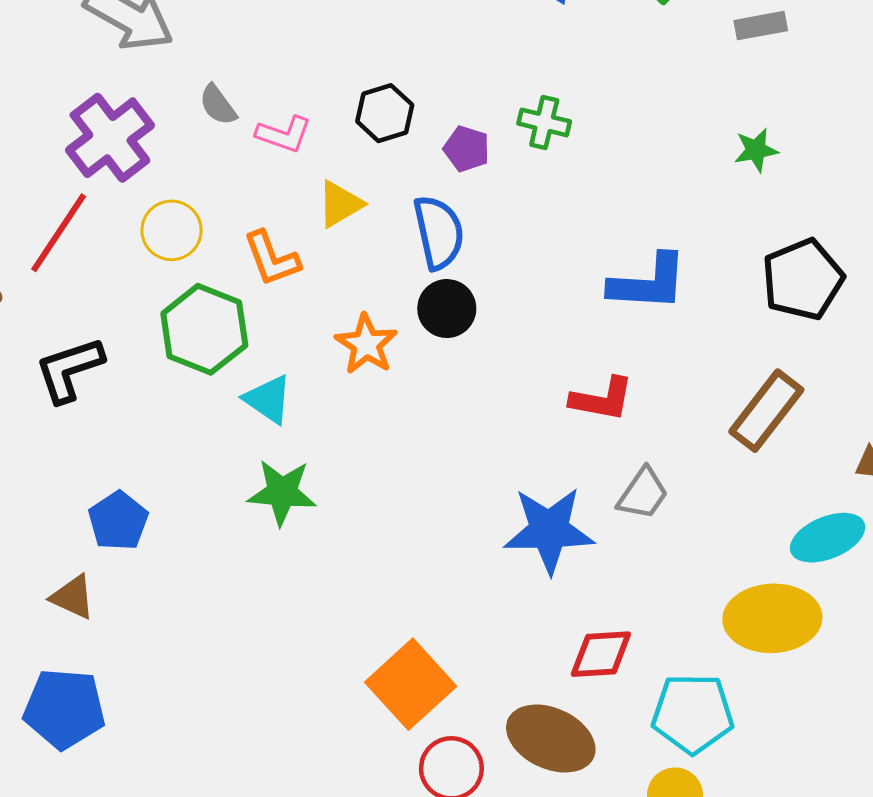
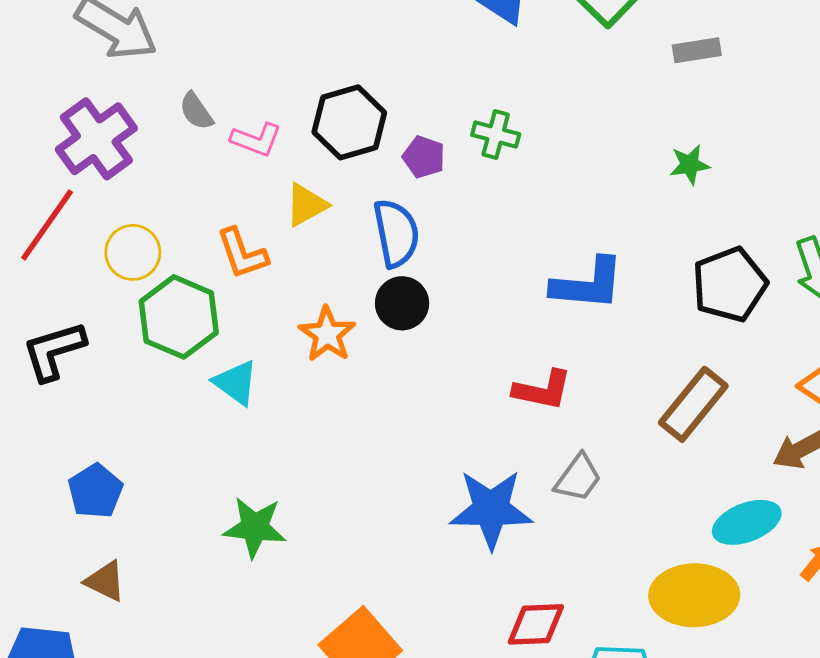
black hexagon: (385, 113) -> (349, 122), size x1.4
yellow circle: (172, 230) -> (133, 252), moved
green star: (282, 492) -> (255, 527), moved
brown triangle: (73, 597) -> (105, 581), moved

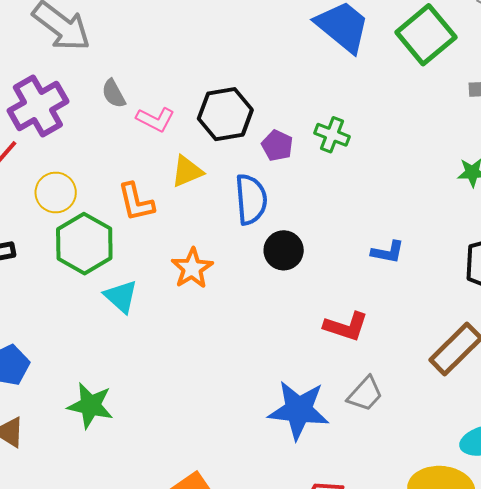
blue L-shape: (588, 284) -> (388, 252), size x0.6
black circle: (402, 303) -> (284, 250), moved
green star: (255, 527) -> (90, 406), moved

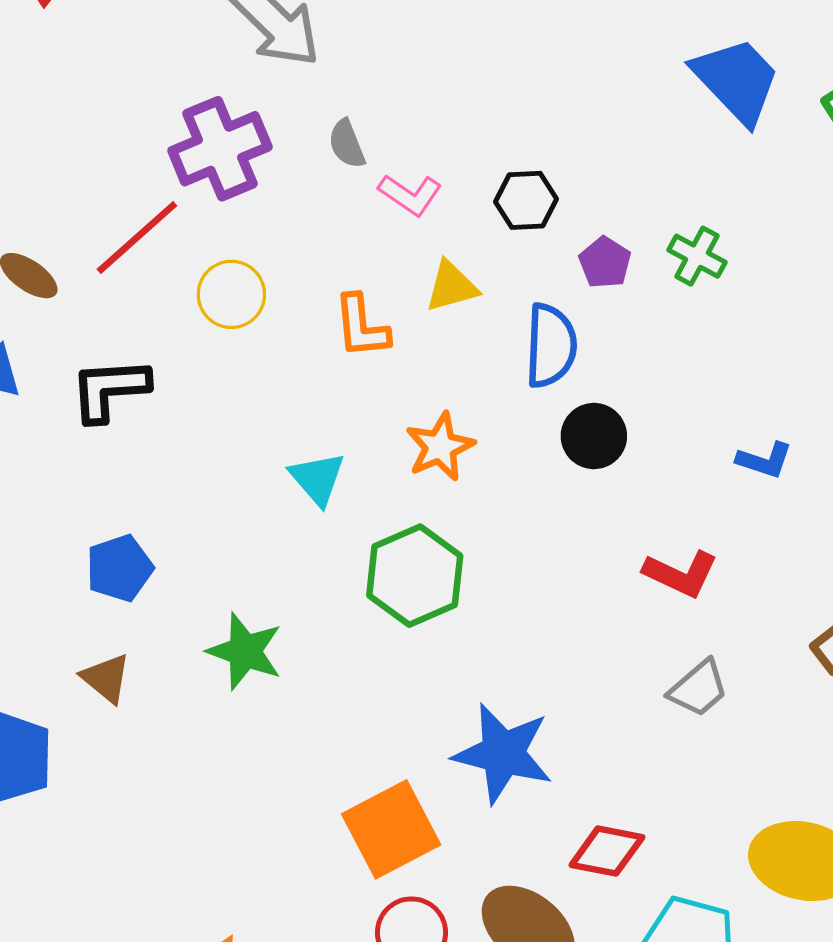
black hexagon: (225, 114) -> (526, 200), size x0.7
green hexagon: (84, 244) -> (415, 576), moved
blue star: (299, 410) -> (503, 753), moved

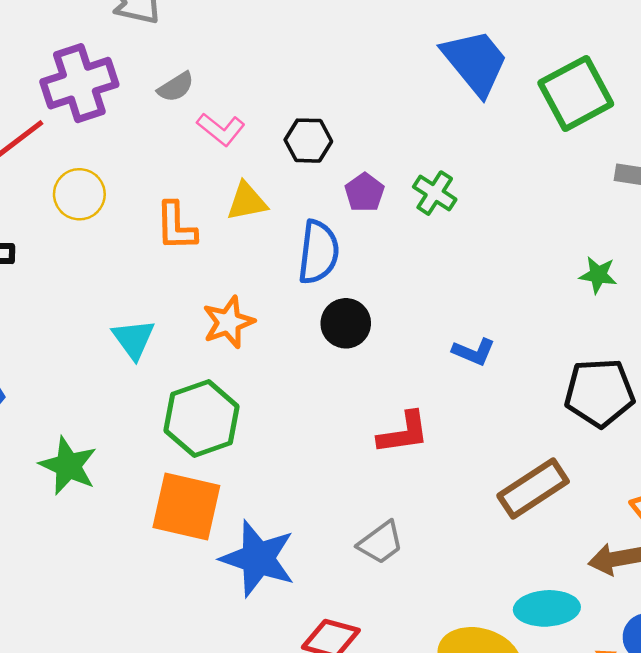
gray semicircle: (347, 144) -> (176, 87), turned -105
red L-shape: (681, 574) -> (403, 433), turned -38
gray trapezoid: (698, 688) -> (381, 543), moved
orange square: (391, 829) -> (186, 507), moved, turned 36

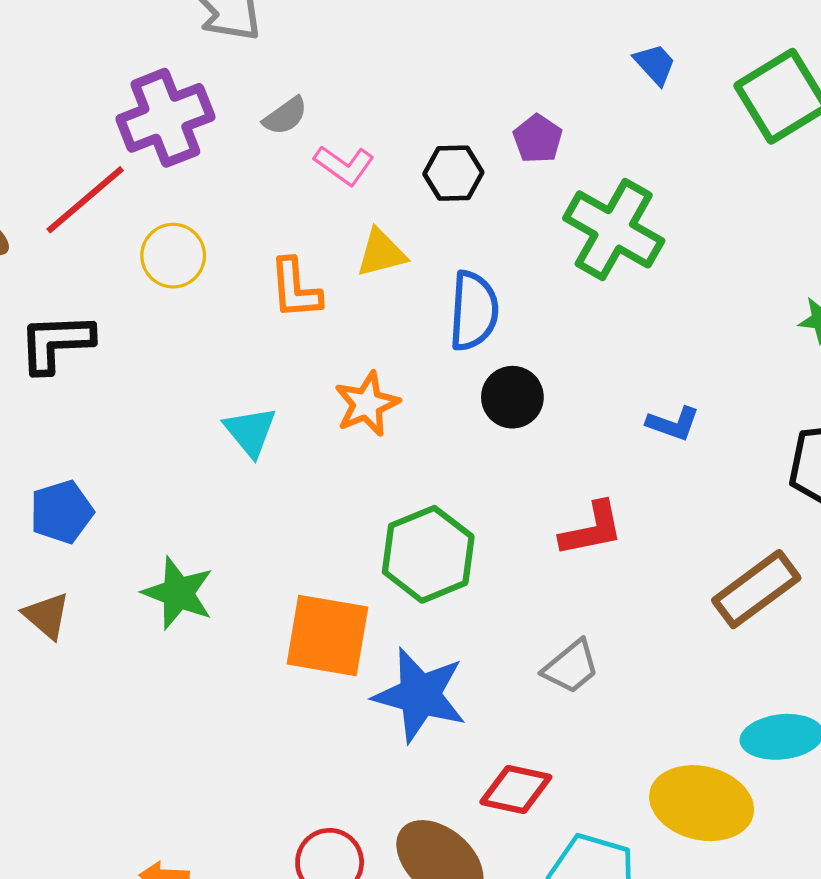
blue trapezoid: (475, 62) -> (655, 64), size x0.5
purple pentagon: (365, 192) -> (538, 139), moved
green cross: (435, 193) -> (614, 229), size x1.8
green hexagon: (202, 418) -> (428, 554), moved

